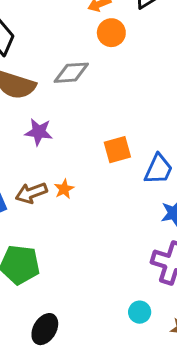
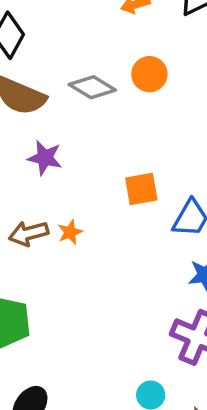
orange circle: (111, 33) -> (149, 74), moved
gray diamond: (71, 73) -> (92, 87), turned 30

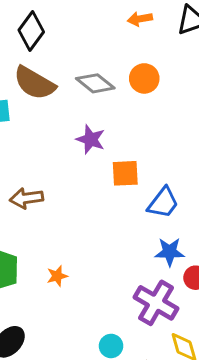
purple star: (45, 158) -> (91, 139), moved
orange star: (70, 232) -> (57, 276), moved

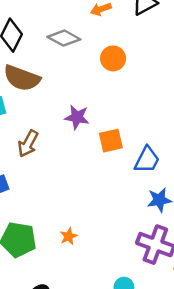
gray diamond: (95, 83) -> (64, 38), moved
brown arrow: (26, 198) -> (28, 144), moved, turned -44

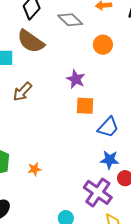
purple star: (77, 117) -> (76, 79), moved

